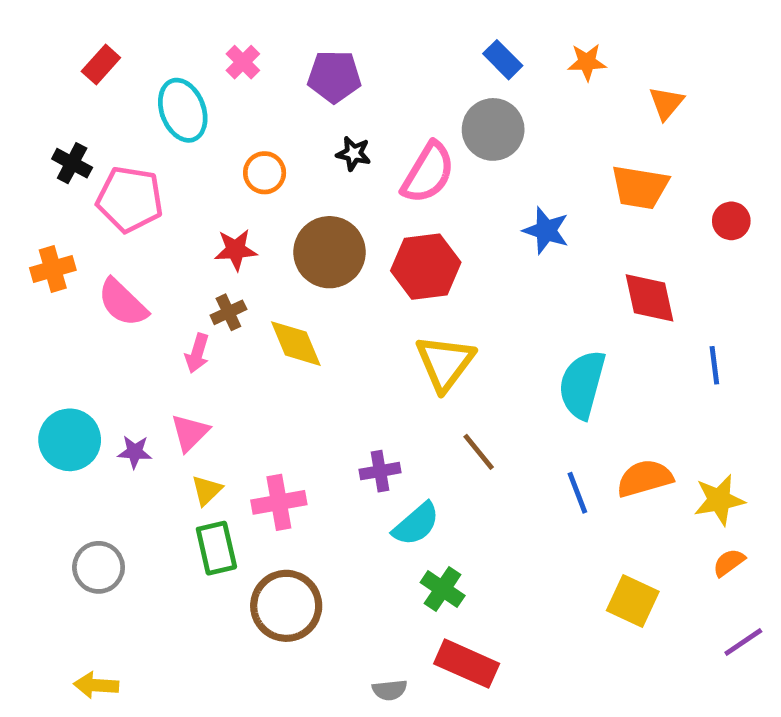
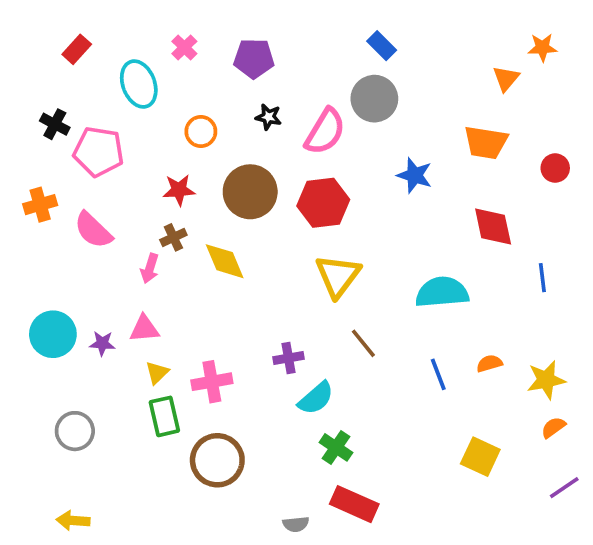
orange star: (587, 62) -> (542, 47), moved
cyan semicircle: (582, 384) -> (442, 292), turned 70
pink triangle: (190, 433) -> (144, 329), turned 40
orange semicircle: (645, 478) -> (489, 363), size x0.6

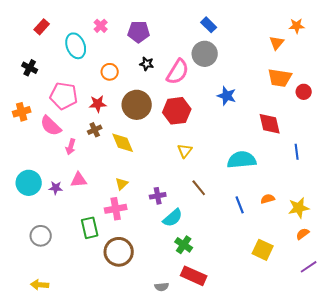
orange trapezoid: (486, 142) -> (280, 78), moved
pink pentagon: (99, 152) -> (64, 96), moved
pink arrow: (150, 268) -> (71, 147), moved
yellow triangle: (338, 276) -> (185, 151), size x0.6
yellow triangle: (157, 373) -> (122, 184), moved

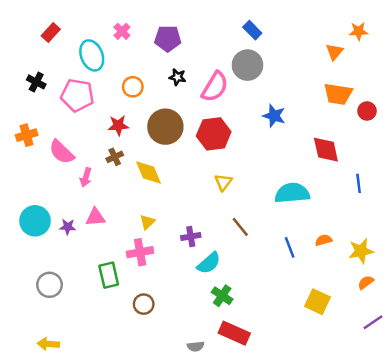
pink pentagon: (64, 96) -> (77, 95), moved
brown circle: (119, 252) -> (144, 304), size x0.6

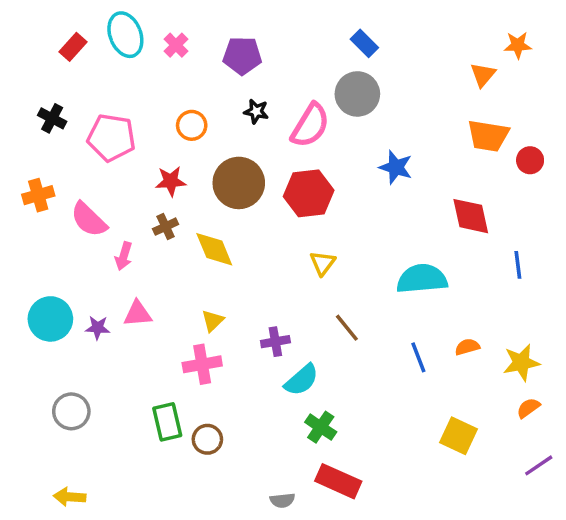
cyan ellipse: (92, 55) -> (125, 35), moved
green rectangle: (109, 275) -> (167, 422), moved

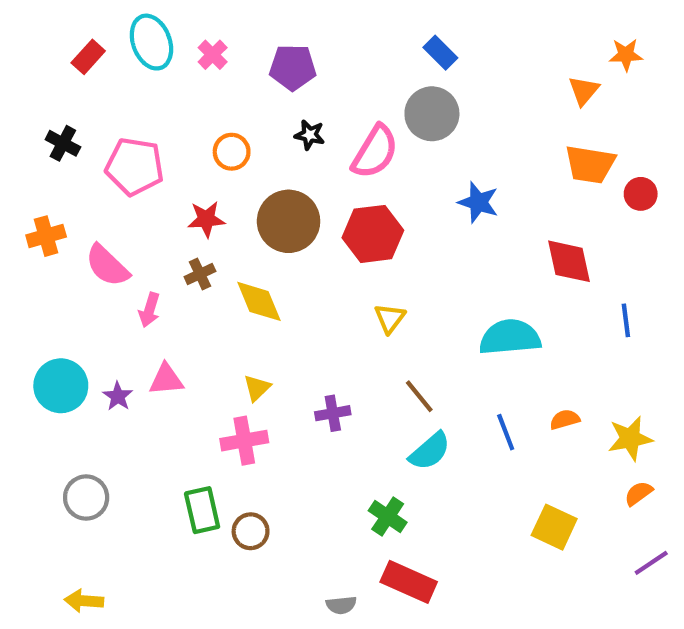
purple star: (97, 328) -> (118, 396), turned 30
cyan semicircle: (302, 380) -> (430, 451), moved

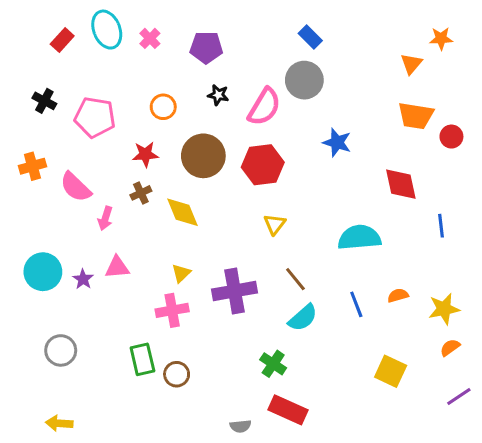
purple cross: (333, 413) -> (235, 291), size x1.8

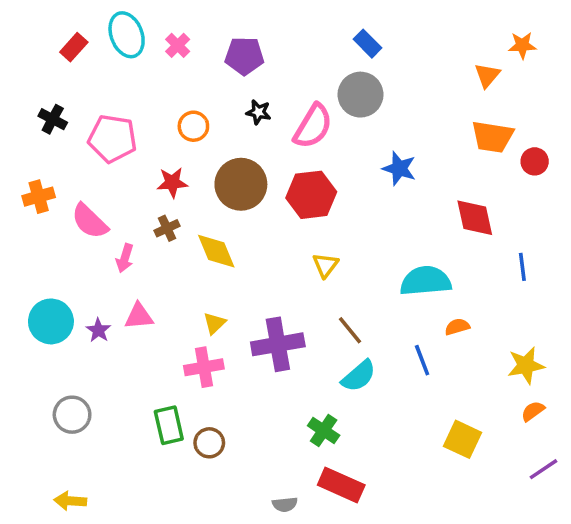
orange semicircle: (398, 295) -> (457, 327), moved

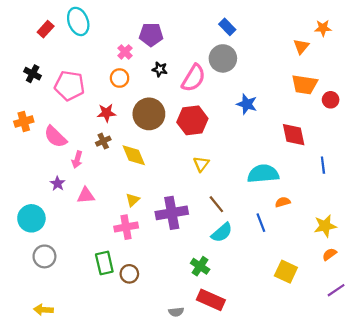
pink cross: (178, 45) -> (125, 52), moved
cyan circle: (51, 321) -> (31, 218), moved
purple star: (98, 330) -> (58, 184), moved

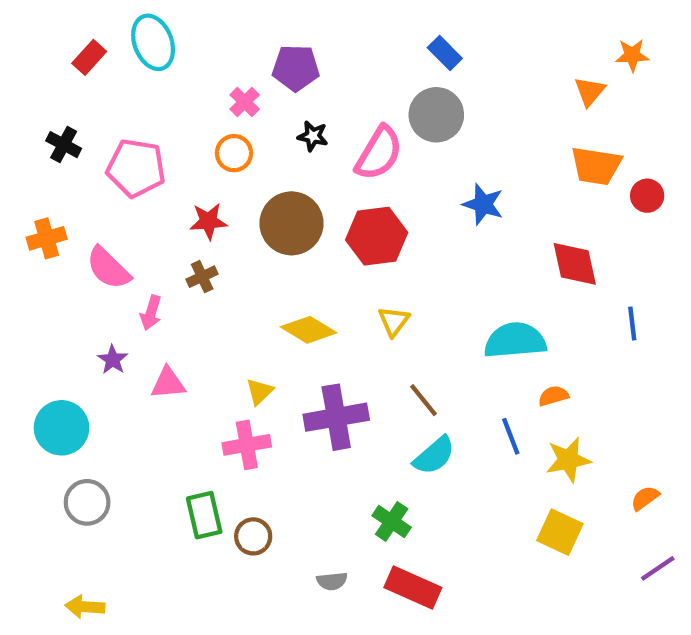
yellow diamond: (134, 155) -> (309, 330), moved, turned -36
yellow star: (325, 226) -> (568, 460), moved
gray semicircle: (176, 312) -> (332, 581), moved

